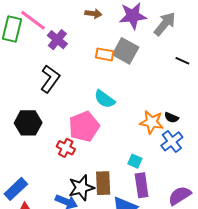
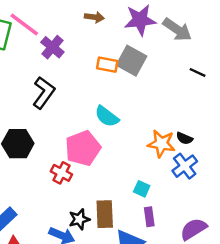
gray arrow: (165, 24) -> (177, 30), turned 85
purple rectangle: (142, 185) -> (149, 217), size x0.7
black star: (81, 188) -> (79, 219), size x0.7

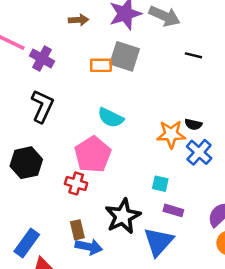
brown rectangle: (105, 214) -> (77, 230), moved, size x0.7
purple rectangle: (149, 217) -> (173, 210), turned -54
black star: (79, 219) -> (123, 216), moved, size x1.6

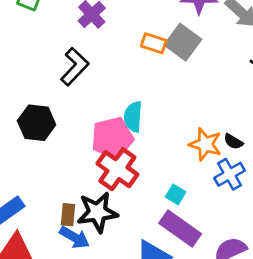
cyan semicircle: (111, 118) -> (133, 117), moved, turned 50
red cross: (76, 184) -> (117, 169), moved, size x1.6
purple rectangle: (173, 210) -> (180, 229), size x1.8
black star: (123, 216) -> (97, 212), moved

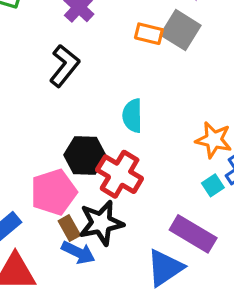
black hexagon: (37, 123) -> (85, 156), moved
pink pentagon: (112, 138) -> (54, 192), moved
cyan square: (176, 194) -> (213, 185), moved, turned 30
brown rectangle: (68, 215) -> (69, 228), turned -30

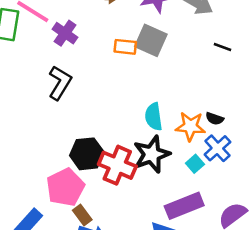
cyan semicircle: (132, 116) -> (154, 117), moved
black star: (101, 223) -> (152, 154), moved
purple rectangle: (193, 234) -> (184, 206), turned -45

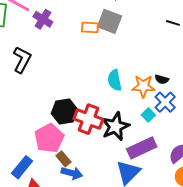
black line: (223, 47) -> (173, 23), moved
black L-shape: (60, 83) -> (22, 60), moved
black star: (152, 154) -> (115, 126), moved

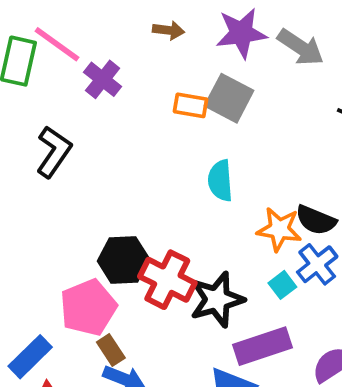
black semicircle: (162, 79) -> (316, 220), size x1.5
cyan semicircle: (115, 80) -> (220, 181), moved

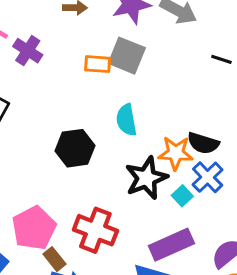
black hexagon: (123, 260) -> (75, 148), moved
red cross: (167, 280) -> (95, 230), moved
black star: (217, 299) -> (146, 178), moved

